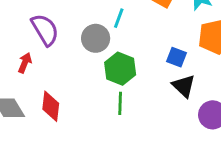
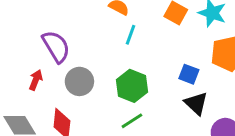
gray circle: (96, 38) -> (79, 81), moved
green line: (120, 103) -> (132, 121), turned 55

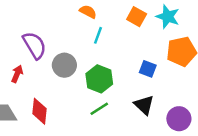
gray circle: (79, 81) -> (64, 65), moved
black triangle: (196, 103) -> (144, 105), moved

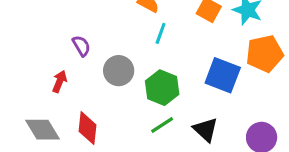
purple semicircle: (34, 45) -> (81, 46), size x0.6
blue square: (148, 69) -> (223, 75), size x1.6
black triangle: (144, 105) -> (206, 130), moved

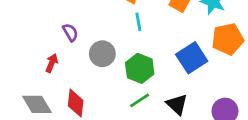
cyan line: (161, 33) -> (138, 22), turned -30
blue square: (223, 75) -> (192, 58), turned 36

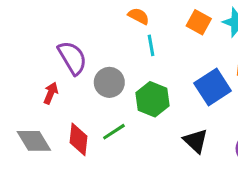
purple semicircle: (70, 32) -> (72, 58), size x1.6
green line: (140, 100) -> (114, 132), moved

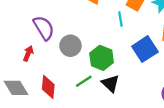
cyan line: (151, 45) -> (120, 19), moved
green line: (114, 132) -> (84, 81), moved
black triangle: (196, 141) -> (110, 83), moved

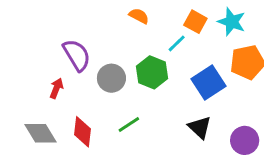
cyan line: (120, 19) -> (177, 43), turned 56
green hexagon: (102, 58) -> (152, 72), moved
black triangle: (110, 83) -> (200, 127), moved

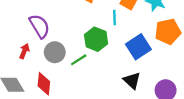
cyan line: (177, 43) -> (115, 17), turned -48
gray circle: (111, 78) -> (55, 52), moved
green line: (129, 124) -> (79, 60), moved

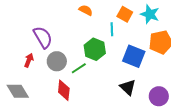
blue square: (138, 47) -> (134, 56), turned -35
red diamond: (44, 84) -> (64, 90), moved

